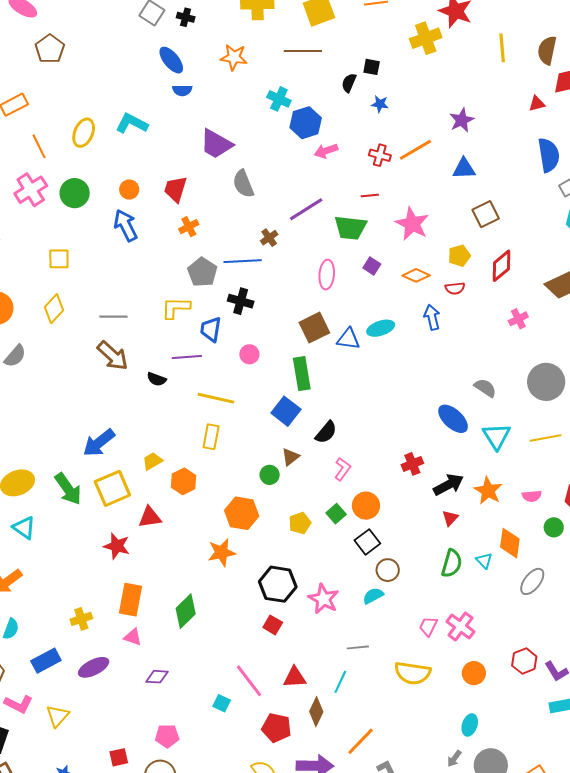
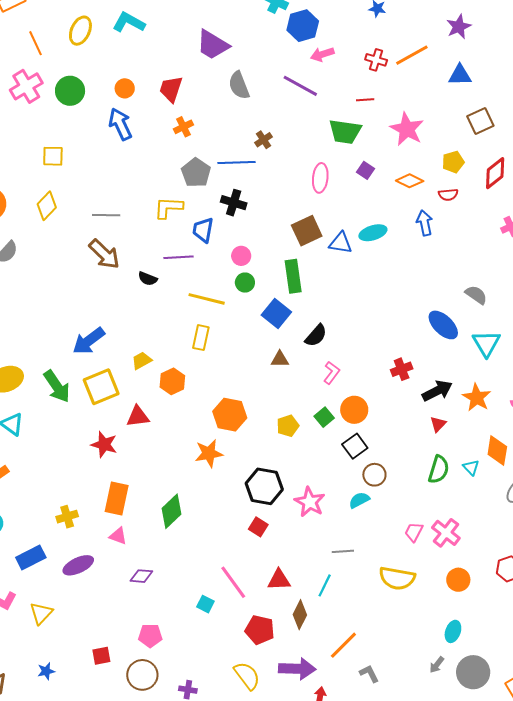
purple line: (306, 209) -> (300, 86), moved, turned 60
brown triangle: (290, 457) -> (280, 359), turned 36
green circle: (270, 475) -> (245, 283), moved

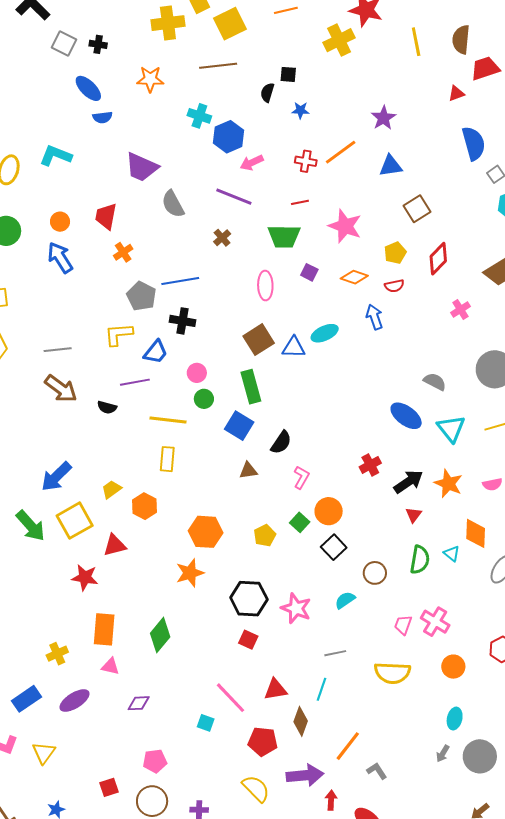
brown cross: (263, 140) -> (222, 238), moved
blue trapezoid: (203, 230) -> (156, 352), turned -144
brown circle: (374, 475) -> (375, 573), moved

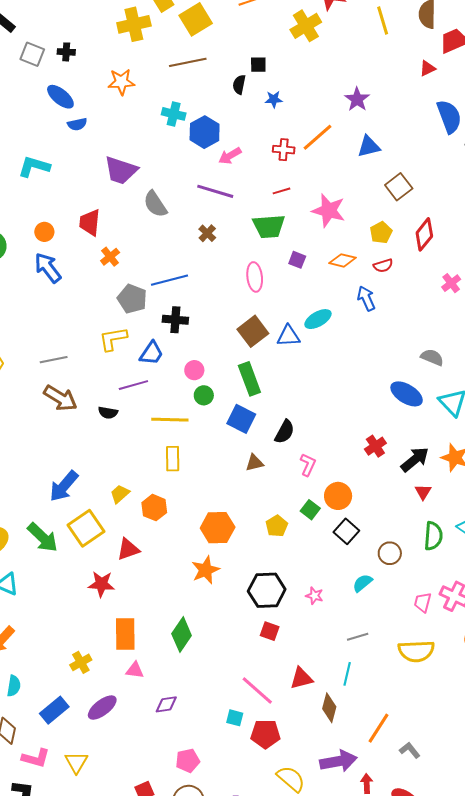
pink star: (296, 608) -> (314, 596), size x0.6
red pentagon: (263, 742) -> (266, 734), moved

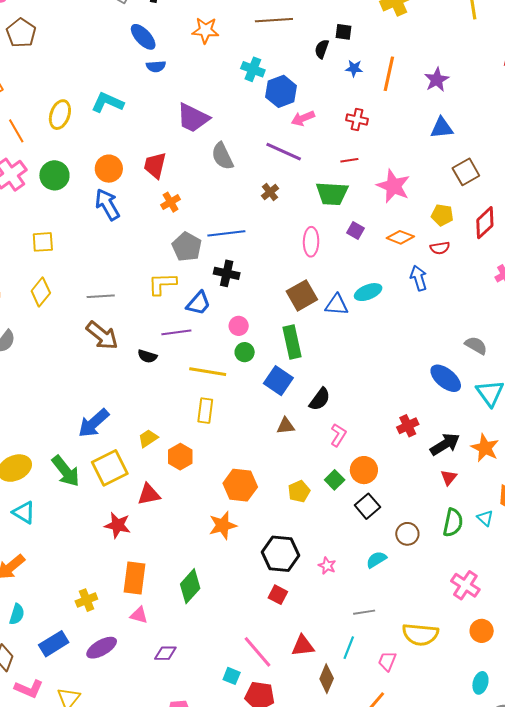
orange line: (318, 137) -> (389, 74), moved, turned -44
orange circle: (44, 232) -> (109, 169), size x1.4
yellow pentagon: (381, 233) -> (442, 215), turned 30
pink trapezoid: (423, 602) -> (387, 661), moved

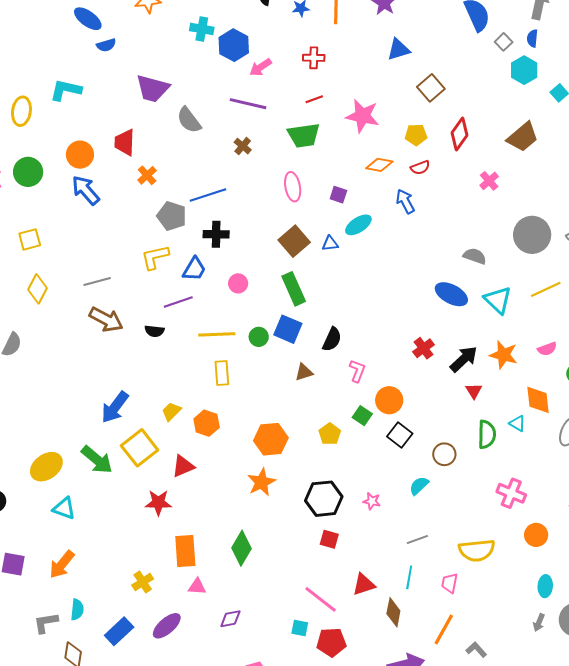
purple square: (356, 231) -> (338, 195), moved
blue triangle: (337, 305) -> (330, 244), size x0.7
green circle: (245, 352) -> (259, 337), moved

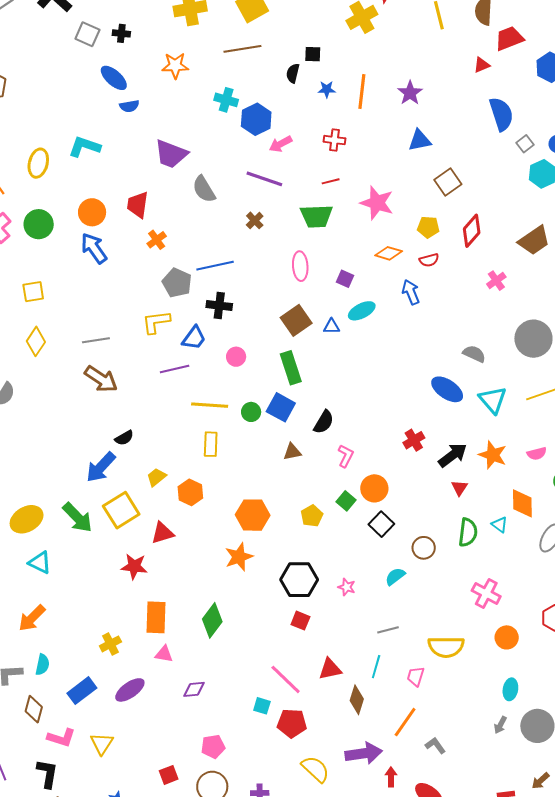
black semicircle: (155, 331) -> (124, 438), moved, turned -42

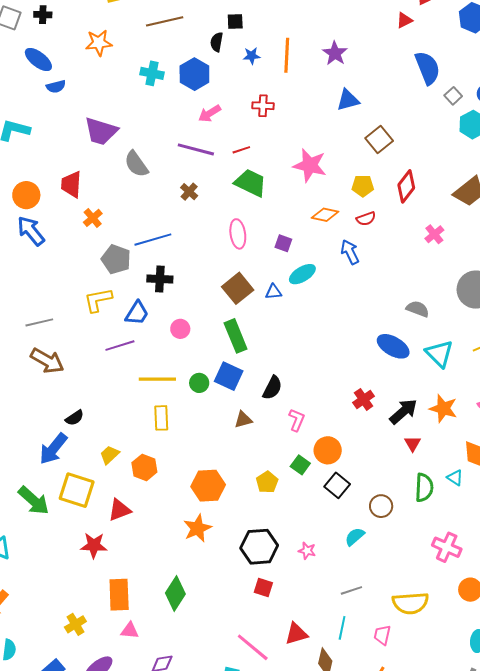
blue hexagon: (256, 119) -> (194, 74), moved
red line: (331, 181) -> (241, 150), moved
green trapezoid: (317, 216) -> (251, 183), turned -148
yellow square: (121, 510) -> (77, 490), turned -36

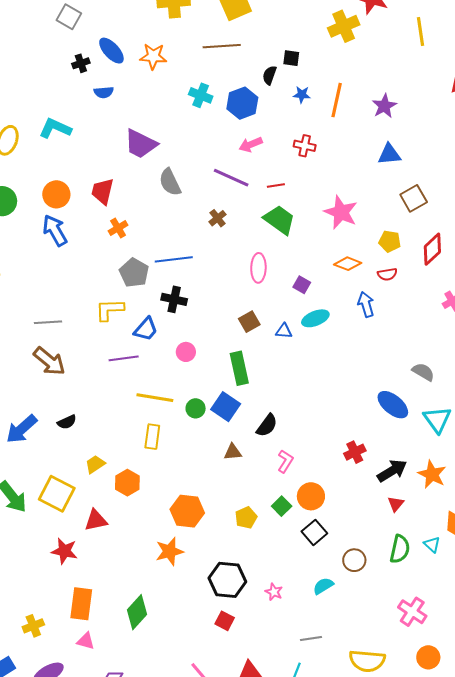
black cross: (43, 15) -> (81, 63), moved, turned -30
blue ellipse: (38, 60) -> (111, 51), moved
brown square: (238, 288) -> (249, 322), size x0.7
blue arrow: (53, 449) -> (22, 429), moved

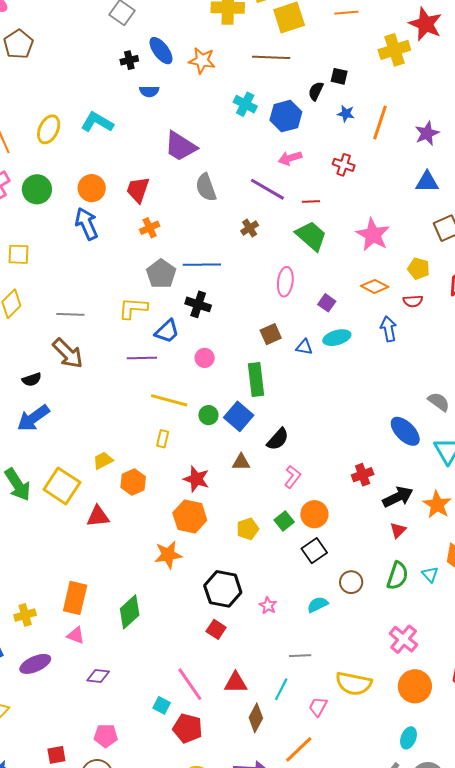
black semicircle: (67, 422) -> (32, 380), moved
yellow rectangle: (152, 437) -> (163, 439), size x0.7
red star: (64, 551) -> (196, 479), moved
orange circle: (428, 657) -> (415, 686), size x1.4

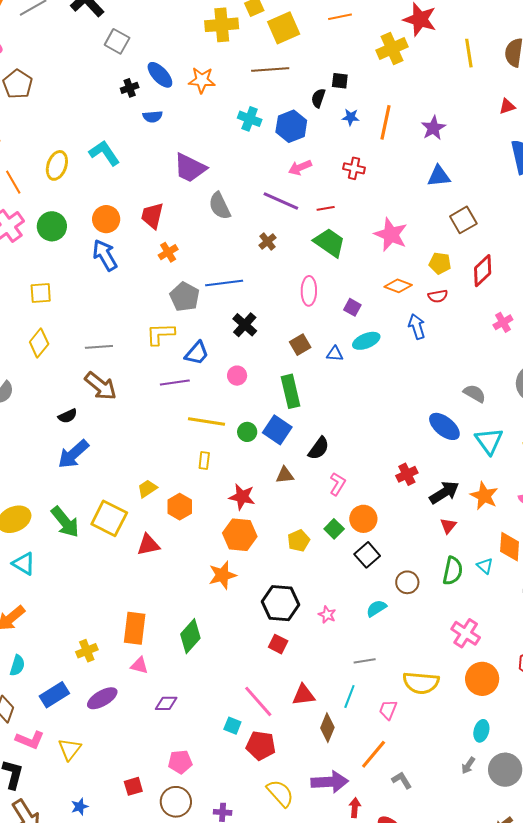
cyan L-shape: (97, 122) -> (104, 153), turned 32
black cross: (198, 304) -> (245, 325), moved, turned 30

